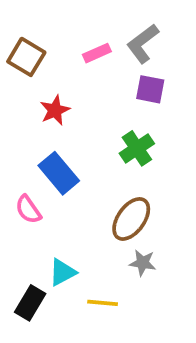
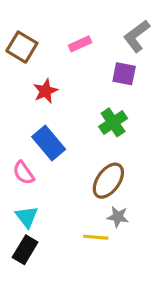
gray L-shape: (143, 44) -> (137, 36), moved
cyan triangle: (63, 272) -> (27, 217), moved, turned -40
yellow line: (103, 303) -> (96, 237), moved

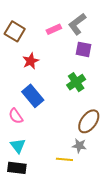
gray L-shape: (137, 36) -> (77, 24), moved
brown ellipse: (108, 181) -> (89, 121), moved
black rectangle: (25, 250) -> (17, 168), turned 66

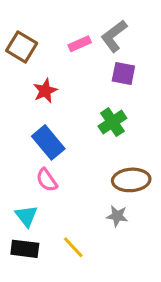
pink semicircle: (16, 116) -> (47, 180), moved
brown ellipse: (89, 121) -> (131, 180), turned 50
yellow line: (64, 159) -> (73, 247), moved, turned 42

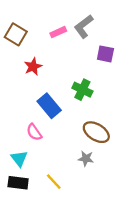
purple square: (123, 74) -> (105, 54), moved
green cross: (112, 122) -> (82, 90), turned -30
blue rectangle: (48, 142) -> (49, 106), moved
brown ellipse: (131, 180) -> (96, 132), turned 35

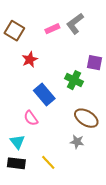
purple square: (105, 54) -> (95, 63), moved

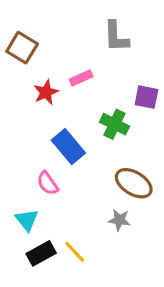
gray L-shape: (75, 24) -> (116, 36), turned -55
pink rectangle: (52, 29) -> (81, 78), moved
black rectangle: (16, 163) -> (41, 253), moved, turned -36

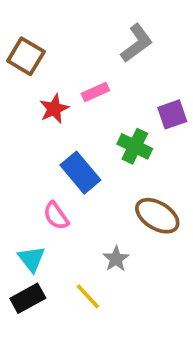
gray L-shape: (116, 36) -> (137, 43), turned -124
purple square: (146, 97) -> (172, 114), turned -30
gray star: (119, 220) -> (116, 259), moved, turned 30
black rectangle: (41, 253) -> (28, 298), moved

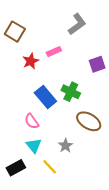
green cross: (135, 146) -> (71, 92), moved
cyan triangle: (32, 259) -> (34, 146), moved

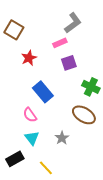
pink rectangle: (54, 52) -> (60, 43), moved
purple square: (97, 64) -> (69, 63), moved
green cross: (71, 92) -> (91, 87), moved
yellow line: (50, 167) -> (46, 168), moved

